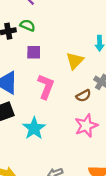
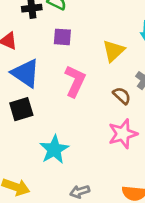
brown semicircle: (83, 96) -> (122, 96), turned -112
cyan star: (34, 128) -> (54, 149), moved

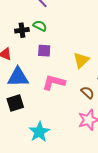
blue triangle: (26, 73) -> (18, 77), turned -35
pink L-shape: (75, 81) -> (54, 82), turned -100

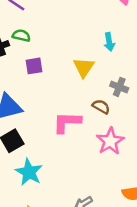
pink L-shape: (54, 82) -> (67, 122), moved
cyan star: (39, 132) -> (29, 172), moved

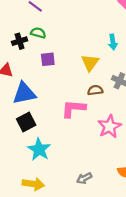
brown semicircle: (101, 107) -> (95, 90), moved, turned -40

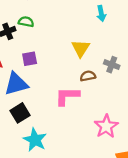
cyan arrow: (113, 42) -> (101, 13), moved
purple square: (48, 59) -> (30, 59), moved
pink star: (110, 126) -> (106, 126), moved

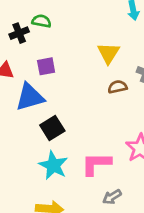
pink L-shape: (67, 96) -> (96, 164), moved
black square: (20, 113) -> (52, 128), moved

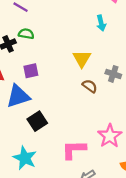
brown semicircle: (117, 87) -> (90, 86), turned 49
cyan star: (53, 165) -> (25, 158), moved

